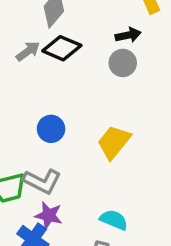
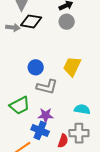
gray arrow: (28, 51) -> (13, 28), turned 56
gray L-shape: (42, 181) -> (47, 87), moved

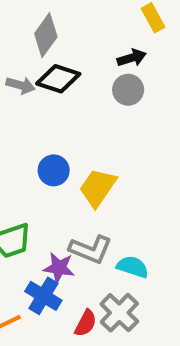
yellow trapezoid: (72, 66) -> (98, 188), moved
gray L-shape: (47, 87) -> (91, 249), moved
gray cross: (79, 133) -> (119, 313), turned 36

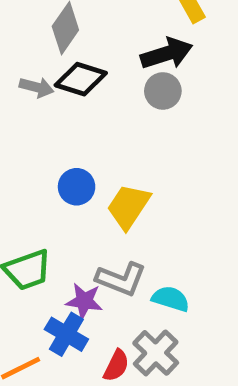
black arrow: (132, 58) -> (167, 54), size x1.5

